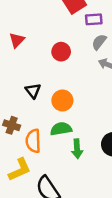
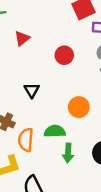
orange circle: (62, 100) -> (79, 107), moved

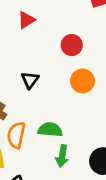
orange circle: (79, 107) -> (82, 81), moved

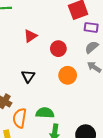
red triangle: (26, 20) -> (30, 36), moved

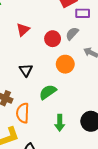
gray semicircle: (92, 47) -> (72, 34), moved
green semicircle: (45, 113) -> (48, 92), moved, turned -30

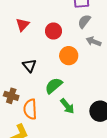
gray semicircle: (72, 34) -> (84, 21), moved
green arrow: (60, 123) -> (67, 106), moved, turned -35

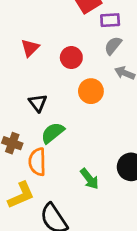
green semicircle: (54, 86) -> (53, 133), moved
green arrow: (67, 106) -> (89, 179), moved

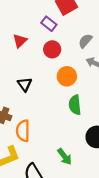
purple rectangle: (110, 20) -> (49, 24), moved, turned 40
green semicircle: (53, 133) -> (75, 105), moved, turned -60
green arrow: (89, 179) -> (65, 157), moved

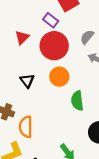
red circle: (52, 49) -> (54, 46), size x1.6
orange circle: (67, 76) -> (59, 77), moved

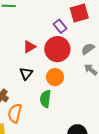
red triangle: (22, 37) -> (29, 47), moved
green semicircle: (77, 101) -> (45, 99), moved

